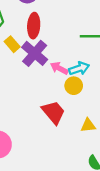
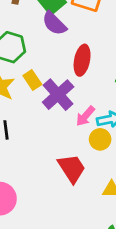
red ellipse: (34, 26) -> (82, 60), moved
pink arrow: (59, 68) -> (85, 116), turned -84

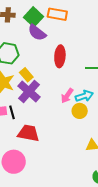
purple cross: (58, 95) -> (29, 92), moved
red trapezoid: (72, 168) -> (28, 133), moved, turned -40

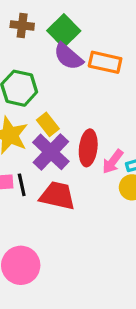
orange rectangle: (57, 14) -> (105, 62), moved
red ellipse: (60, 56) -> (88, 148), moved
red trapezoid: (28, 133) -> (57, 196), moved

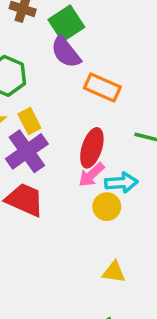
orange rectangle: (105, 62) -> (102, 88), moved
red ellipse: (88, 148) -> (92, 148), moved

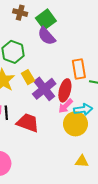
orange rectangle: (102, 88) -> (79, 69), moved, turned 60
purple cross: (27, 151) -> (44, 89), moved
yellow circle: (107, 207) -> (75, 124), size x1.5

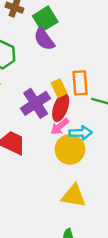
yellow rectangle: (28, 77) -> (59, 88), moved
yellow triangle: (82, 161) -> (74, 196), size x1.5

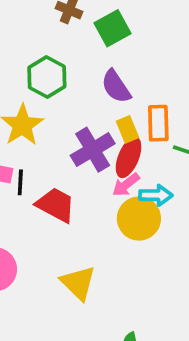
purple semicircle: (44, 39) -> (116, 86), moved
yellow triangle: (74, 196) -> (78, 283), moved, turned 32

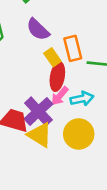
purple cross: (93, 150) -> (38, 111), moved
yellow circle: (139, 219) -> (79, 134), moved
yellow triangle: (78, 283) -> (40, 135), moved

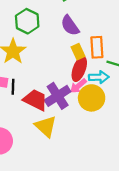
cyan arrow: (82, 99) -> (99, 77), moved
yellow circle: (79, 134) -> (92, 98), moved
yellow triangle: (40, 135) -> (46, 126), moved

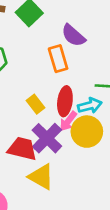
purple semicircle: (70, 26) -> (73, 35), moved
orange rectangle: (97, 47) -> (58, 59), moved
yellow rectangle: (78, 52) -> (35, 104), moved

